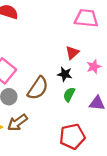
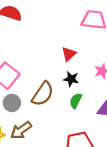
red triangle: (72, 53) -> (69, 54), moved

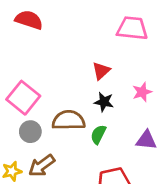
brown semicircle: (43, 94) -> (69, 120), turned -125
green semicircle: (76, 101) -> (98, 134), moved

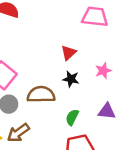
green semicircle: (98, 134) -> (72, 117), moved

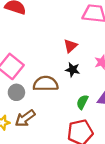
green semicircle: (72, 117) -> (82, 102), moved

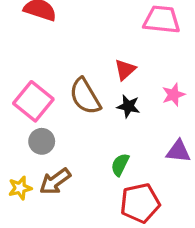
brown semicircle: (46, 84) -> (85, 96), moved, turned -120
green semicircle: (82, 102) -> (120, 165), moved

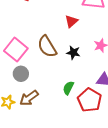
red triangle: (125, 70) -> (71, 21), moved
red pentagon: (140, 203) -> (90, 100), moved, turned -30

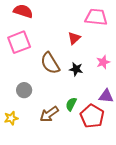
pink square: (16, 50) -> (19, 42), moved, turned 30
brown arrow: (29, 98) -> (49, 114), moved

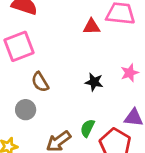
red triangle: (74, 38) -> (91, 27), moved, turned 40
brown semicircle: (50, 63) -> (40, 82), moved, size x0.7

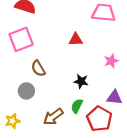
red triangle: (91, 27) -> (76, 39), moved
black star: (94, 82) -> (81, 81), moved

